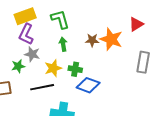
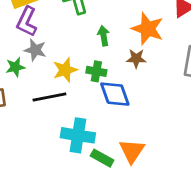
brown star: (92, 40) -> (136, 59), moved
green arrow: (63, 44) -> (104, 36), moved
blue diamond: (88, 85) -> (115, 94), turned 50

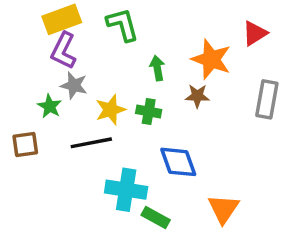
green star: (15, 67) -> (50, 106), turned -30
blue diamond: (115, 94) -> (178, 162), moved
orange triangle: (132, 151) -> (223, 209), moved

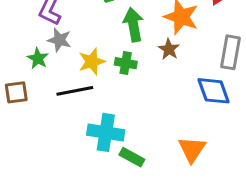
green arrow: (157, 68) -> (133, 25), size x1.5
brown star: (197, 96) -> (169, 49), turned 30
blue diamond: (178, 162) -> (214, 91), moved

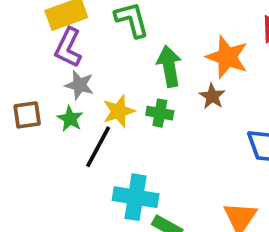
green star: (38, 58) -> (70, 119), moved
black line: (75, 91) -> (98, 147), turned -51
brown square: (16, 92) -> (27, 115), moved

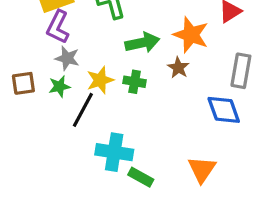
green arrow: (169, 66) -> (142, 43), turned 88
green star: (70, 119) -> (59, 86), turned 30

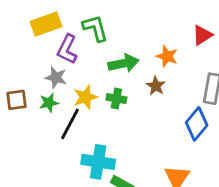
purple L-shape: (58, 27) -> (67, 49), moved
orange star: (191, 35) -> (167, 56), size x0.7
blue diamond: (224, 110) -> (197, 124), turned 60

